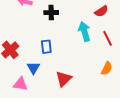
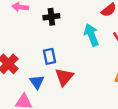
red triangle: (64, 79) -> (64, 77), moved

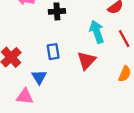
red triangle: (64, 77) -> (86, 60), moved

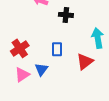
pink triangle: (25, 97) -> (22, 75), moved, turned -49

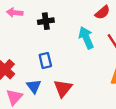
red triangle: (85, 62) -> (63, 88), moved

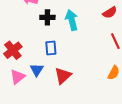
black cross: (46, 21) -> (47, 17), moved
cyan arrow: (86, 38) -> (72, 20), moved

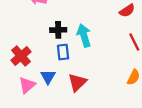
black cross: (47, 17) -> (58, 30), moved
cyan arrow: (72, 20) -> (84, 36), moved

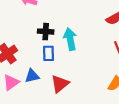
blue triangle: (48, 77) -> (32, 76), turned 42

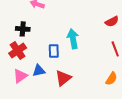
black cross: (46, 32) -> (23, 29), moved

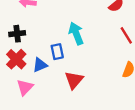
blue triangle: (39, 71) -> (40, 65), moved

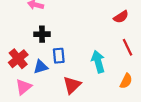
cyan arrow: (76, 33) -> (98, 62), moved
black cross: (17, 34) -> (42, 34), moved

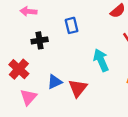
blue rectangle: (59, 56) -> (72, 25), moved
blue triangle: (41, 67) -> (55, 82), moved

